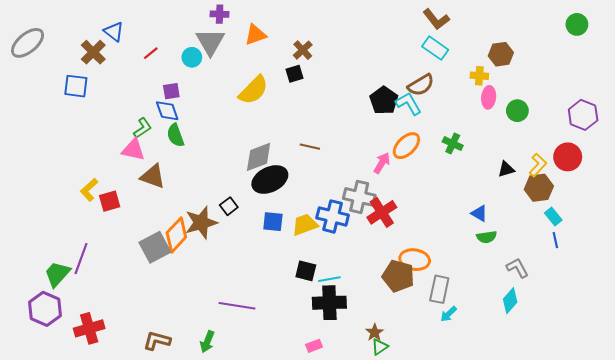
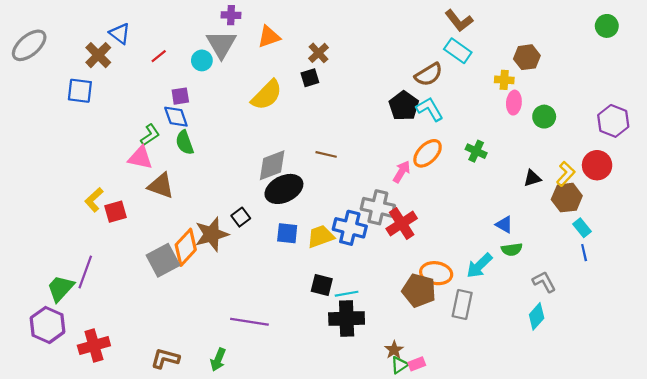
brown semicircle: (421, 85) -> (429, 75), moved
cyan arrow: (449, 314) -> (479, 266), moved, size x1.5
pink rectangle: (314, 346) -> (417, 364), moved

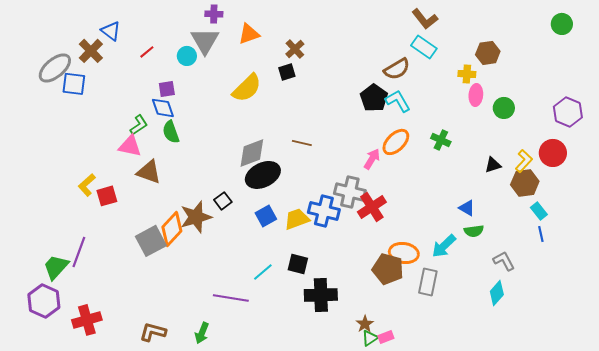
gray ellipse: (29, 45) -> (55, 68), moved
blue square: (287, 233) -> (266, 216), turned -35
cyan line: (347, 294) -> (263, 272), moved, turned -30

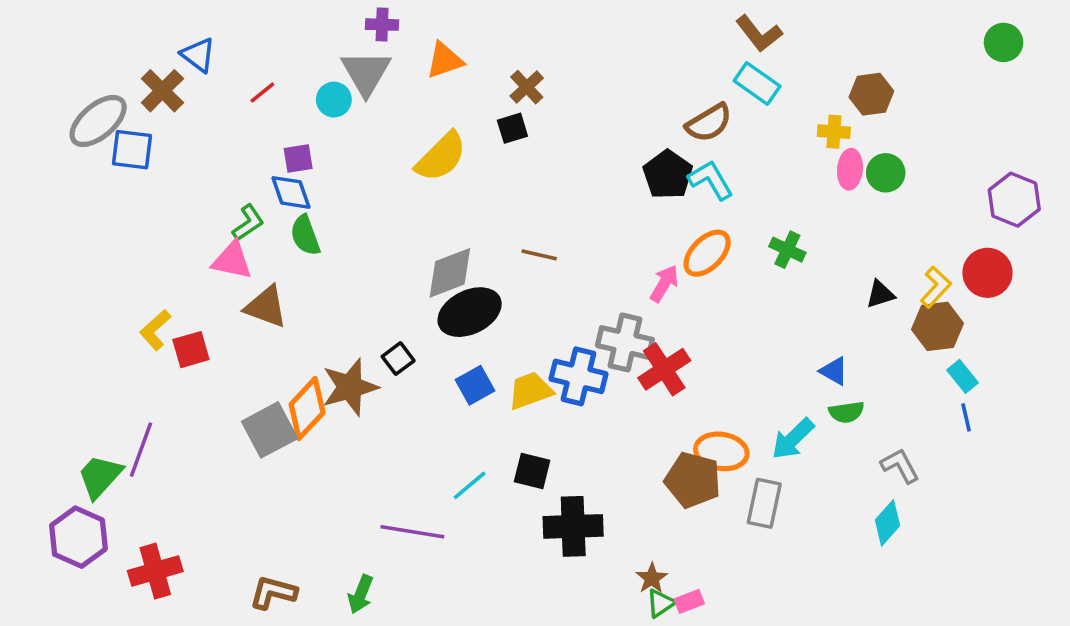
green circle: (504, 108) -> (886, 173), moved

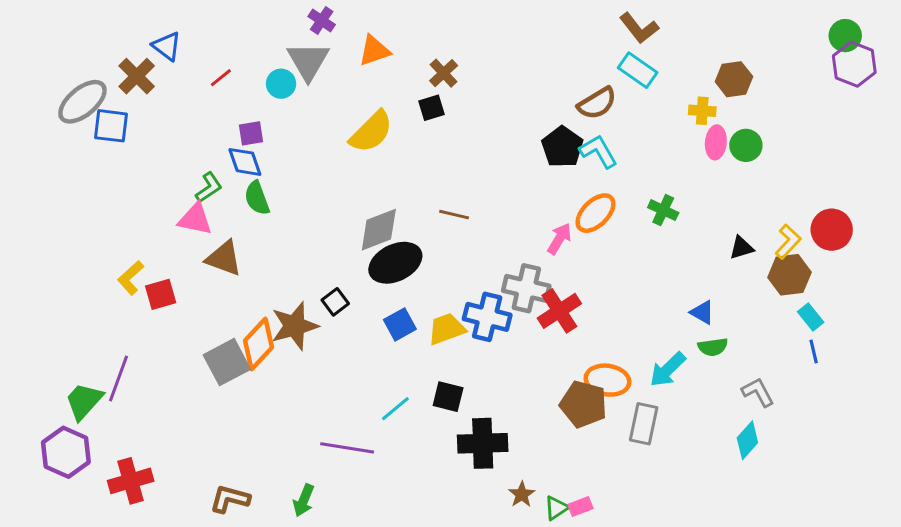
purple cross: (382, 25) -> (322, 21), turned 32
purple hexagon: (1014, 200) -> (854, 64), moved
brown star: (652, 578) -> (522, 494), moved

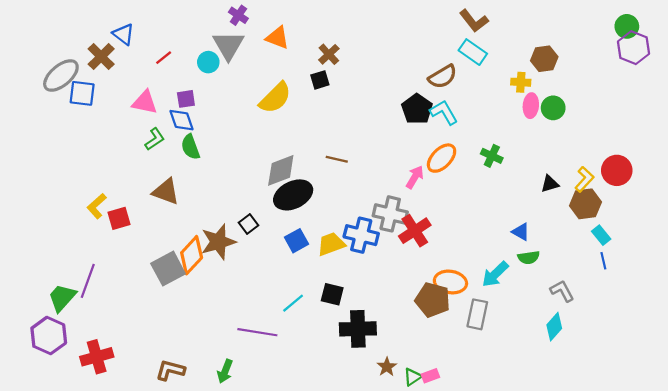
orange triangle: (374, 51) -> (277, 38), turned 40
pink triangle: (195, 219) -> (145, 102), moved

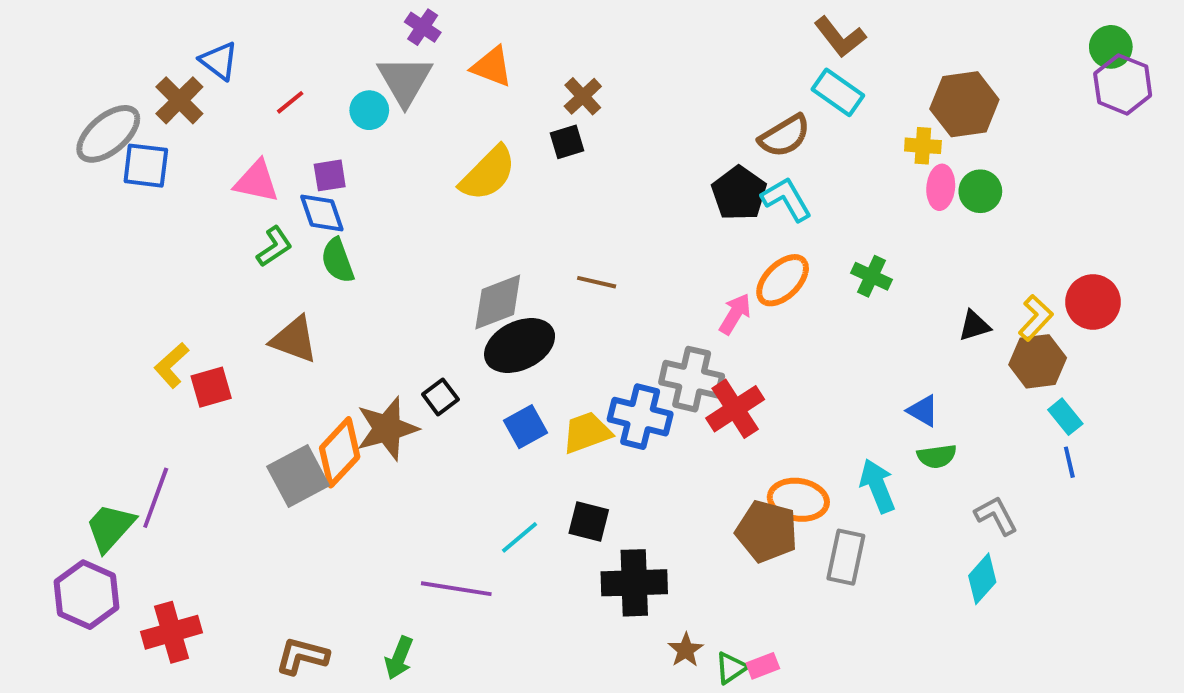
brown hexagon: (544, 59) -> (964, 104), size x1.4
cyan arrow: (495, 274) -> (877, 486), turned 112

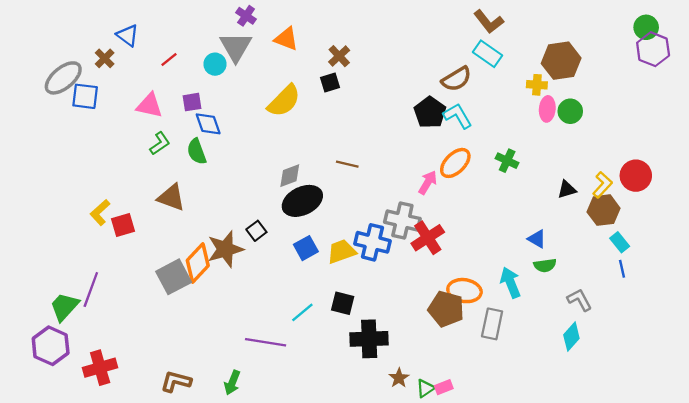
brown cross: (179, 100) -> (105, 58), size x0.7
blue diamond: (322, 213) -> (208, 124), moved
gray diamond: (498, 302) -> (290, 176), size x0.7

